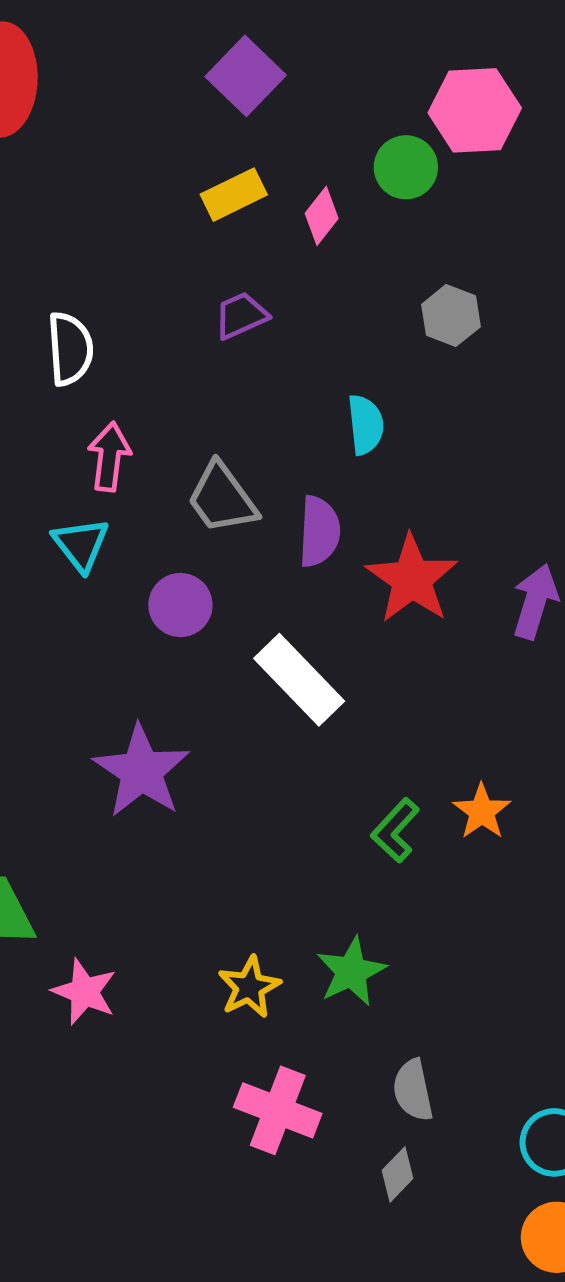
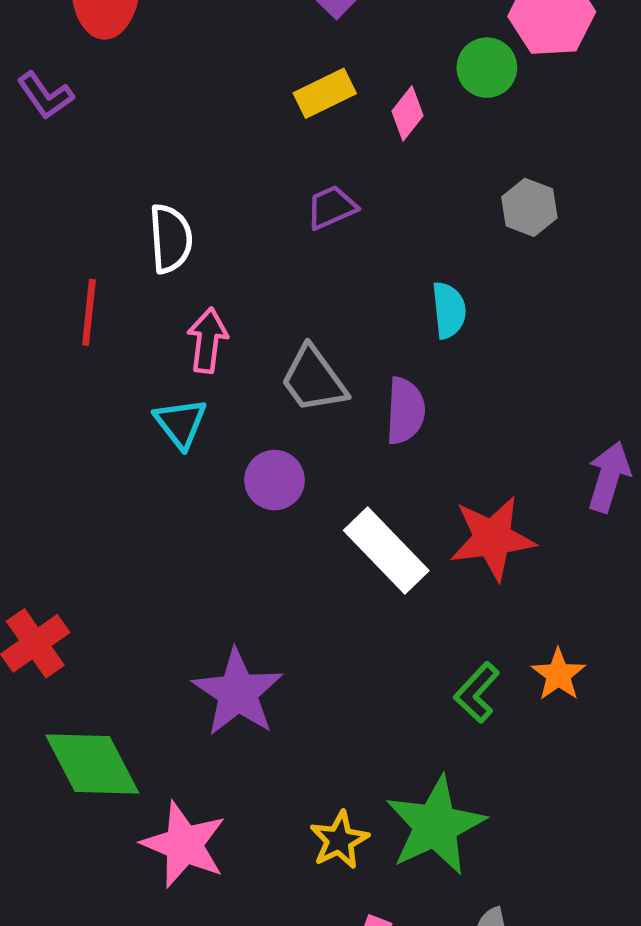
red star: (412, 579) -> (492, 538), moved, turned 30
purple star: (141, 771) -> (238, 692), moved
green star: (351, 972) -> (435, 826), size x1.5
pink star: (84, 992) -> (184, 845), size x1.4

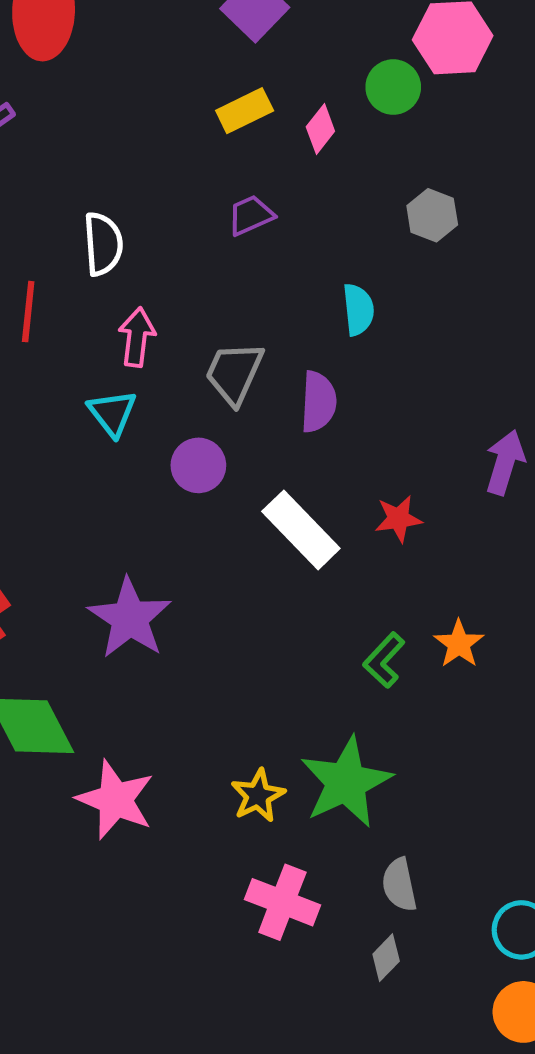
gray trapezoid: (314, 379) -> (234, 373), turned 60
red star: (492, 538) -> (398, 519), size x0.6
purple star: (238, 692) -> (130, 618), moved

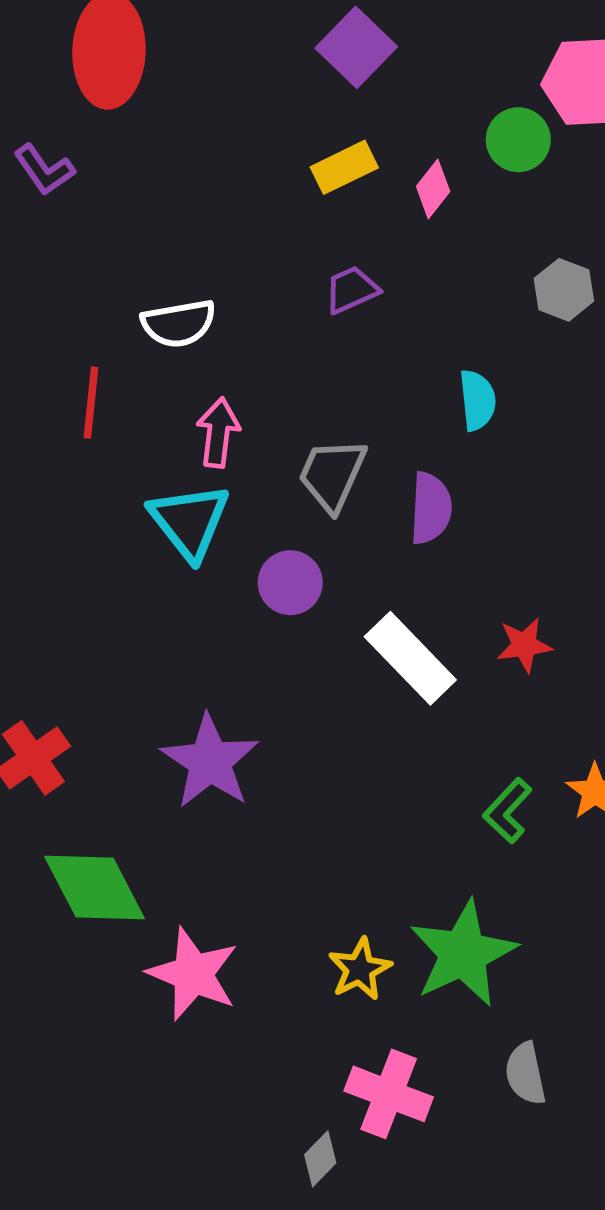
white semicircle: (103, 244) -> (179, 323), turned 84
cyan triangle: (112, 413) -> (189, 521), size x1.4
gray diamond: (386, 958) -> (320, 1159), moved

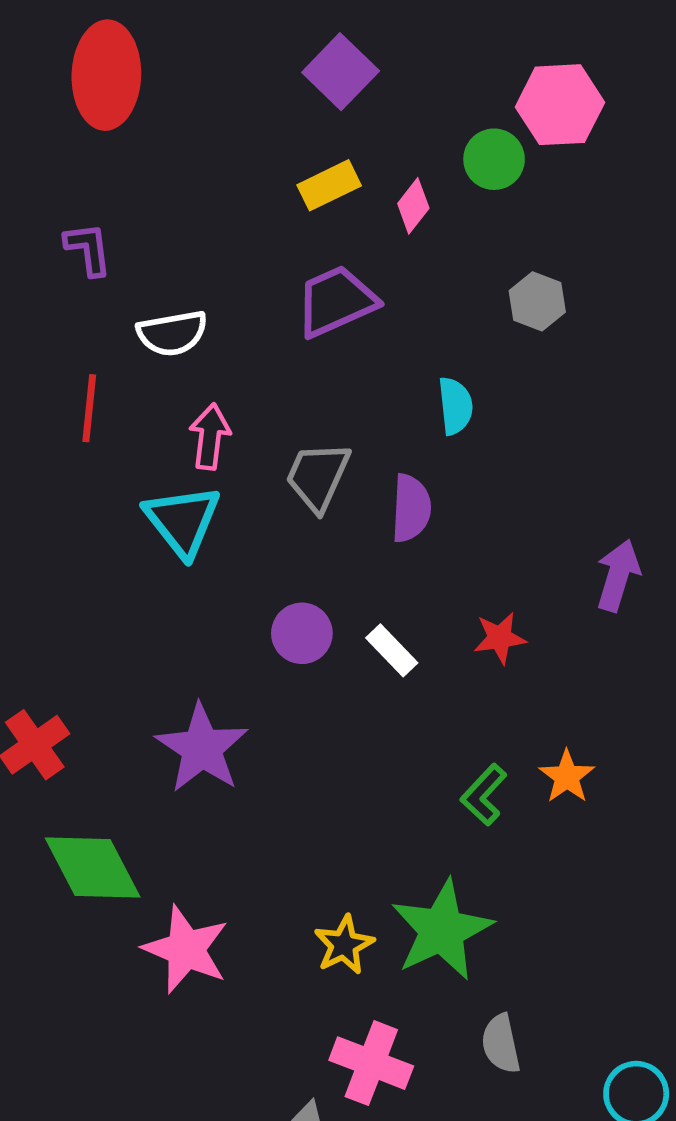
purple L-shape: (44, 170) -> (88, 249), moved, turned -152
purple trapezoid: (351, 290) -> (336, 301), size x1.6
purple circle: (290, 583) -> (302, 633), moved
white rectangle: (410, 658) -> (392, 650), size x0.6

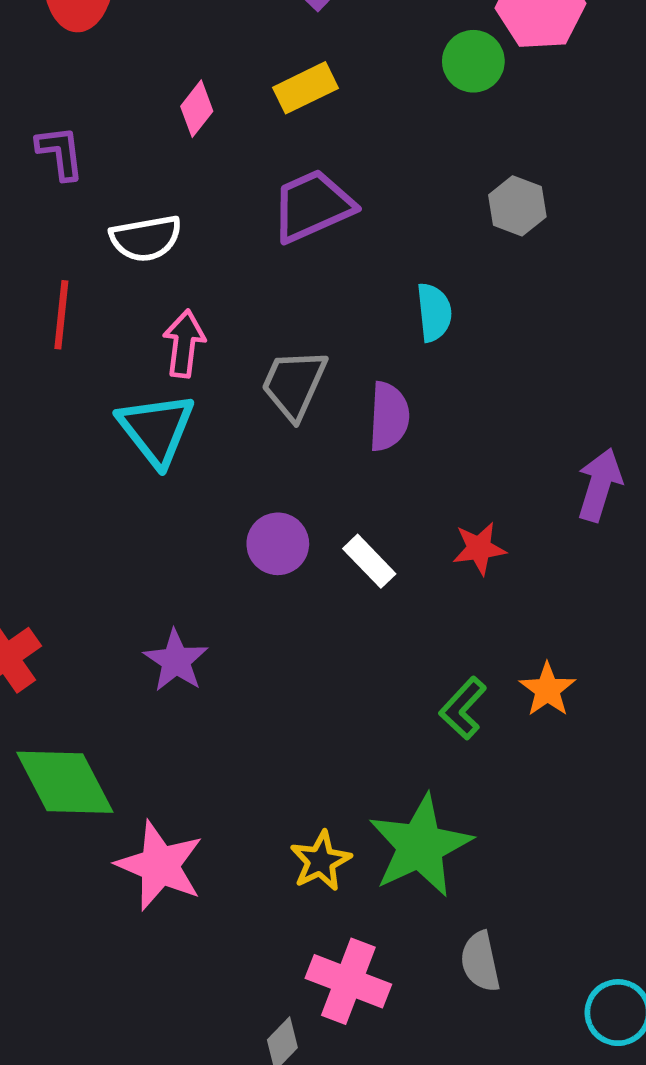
pink diamond: (413, 206) -> (197, 109), moved
purple star: (202, 748) -> (176, 661), size x0.7

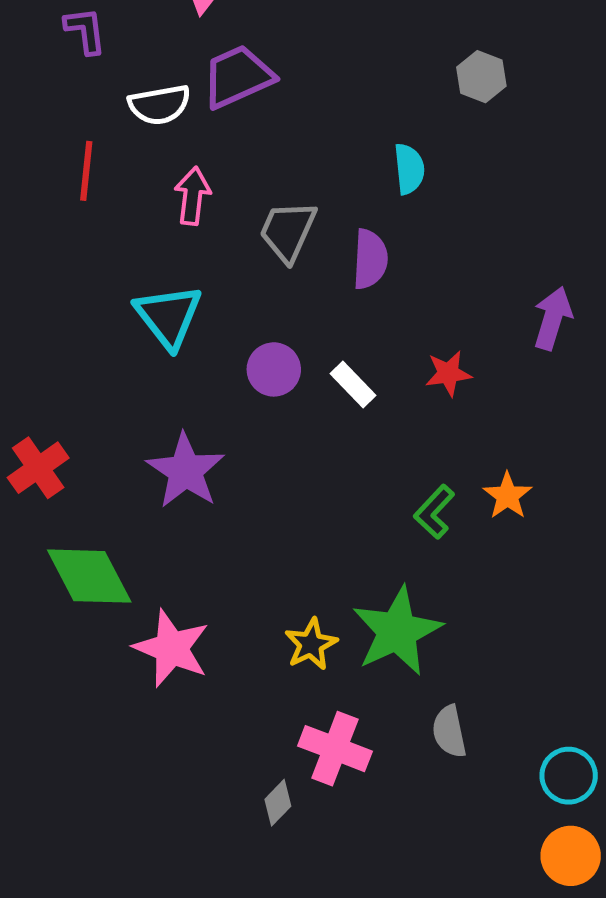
purple trapezoid: (312, 206) -> (238, 77), moved
cyan triangle: (156, 429) -> (168, 316), moved
purple star: (176, 661) -> (186, 471), size x1.4

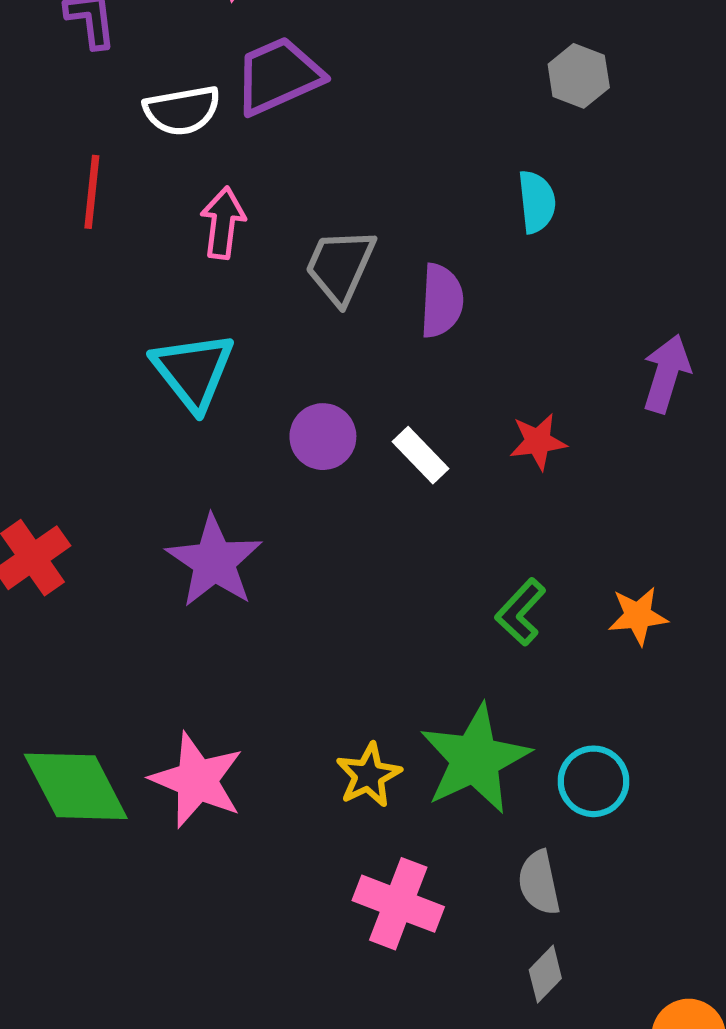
cyan semicircle: (409, 169) -> (537, 202), moved
orange star: (507, 496) -> (638, 616), moved, turned 30
green diamond: (89, 576) -> (76, 786), moved
cyan circle: (569, 776) -> (594, 781), moved
gray diamond: (278, 803) -> (545, 974), moved

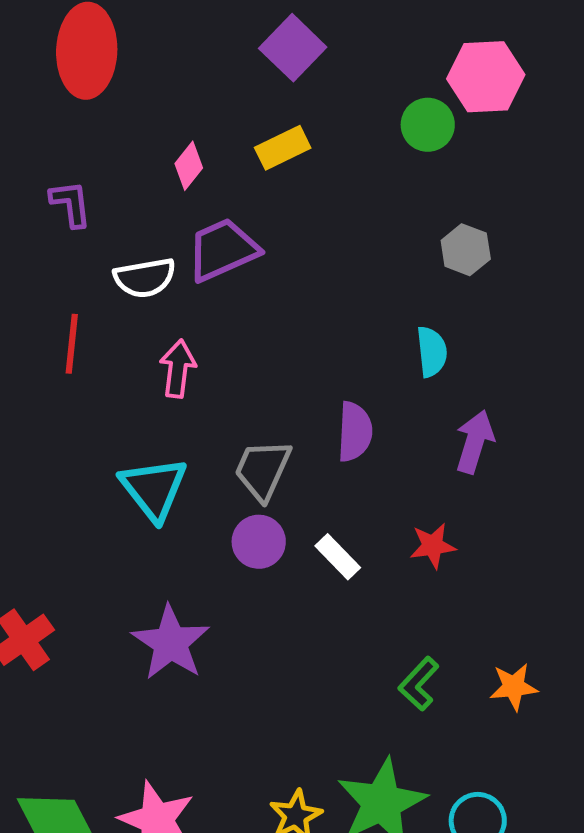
gray trapezoid: (340, 266) -> (263, 470), moved
purple arrow: (666, 374) -> (475, 442), moved

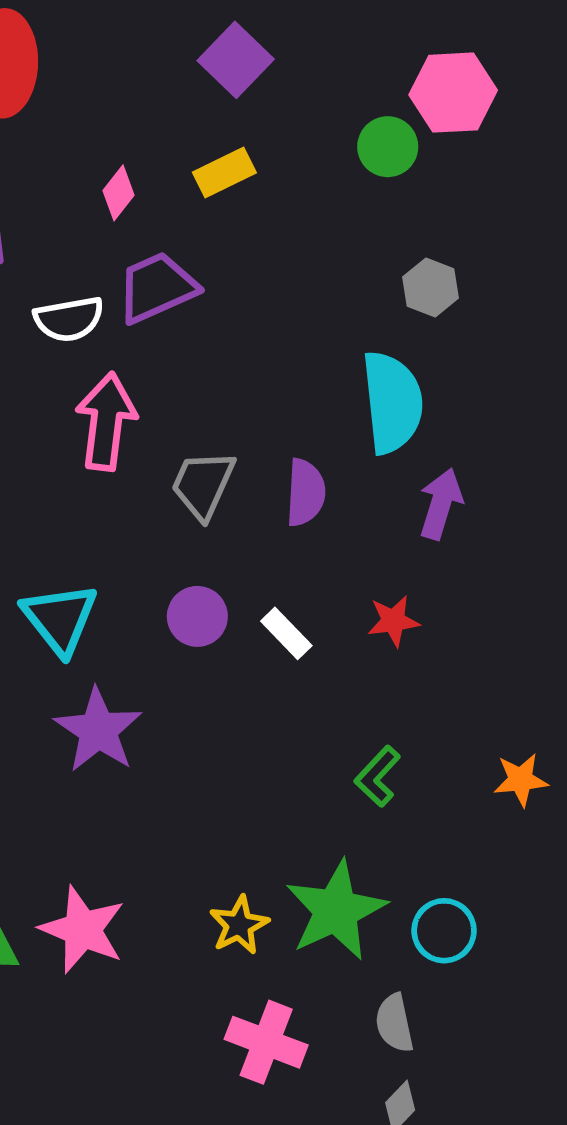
cyan semicircle: (432, 352) -> (392, 402), size x1.8
pink arrow: (178, 369) -> (106, 422), size x1.5
gray trapezoid: (263, 470) -> (203, 485), moved
cyan triangle: (154, 489) -> (60, 619), moved
orange star: (514, 687) -> (521, 780), moved

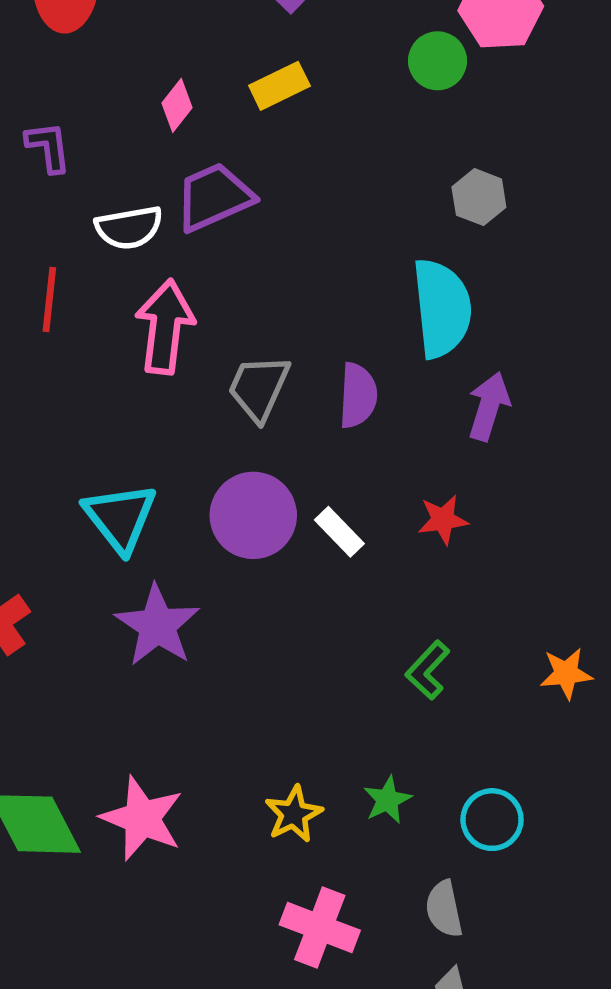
purple circle: (197, 616) -> (253, 515), size x1.5
green star: (336, 910) -> (387, 800), size x0.5

